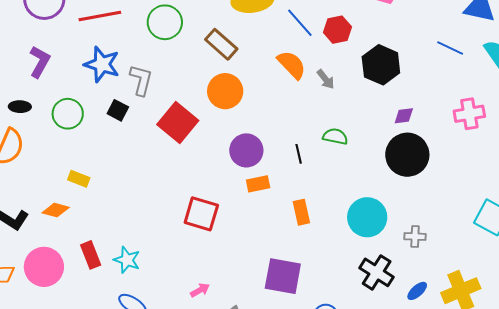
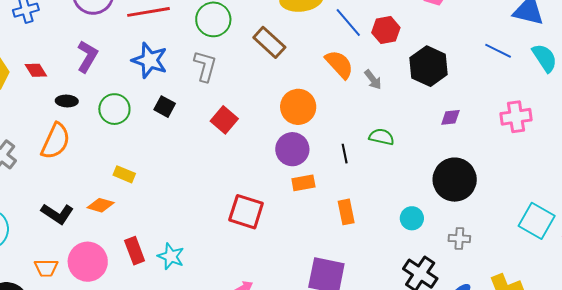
gray L-shape: (141, 80) -> (205, 66), moved
orange circle: (225, 91) -> (298, 107), moved
red square: (178, 123) -> (224, 120), size x0.7
black circle: (407, 155) -> (455, 180), moved
cyan circle: (367, 217) -> (412, 218), size x0.6

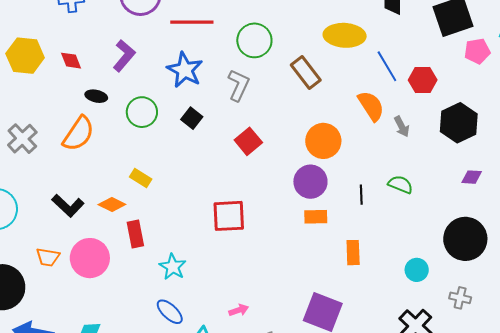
red square: (246, 212) -> (229, 216), moved, turned -30
red rectangle: (135, 251) -> (135, 234), moved

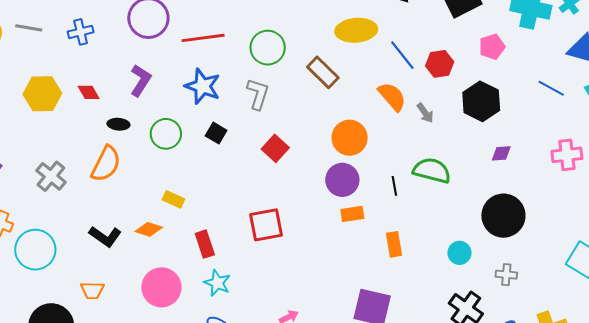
pink pentagon: (477, 51) -> (492, 47), moved
green semicircle: (400, 185) -> (432, 170), size x1.5
red rectangle: (135, 234) -> (205, 244), moved
pink circle: (90, 258) -> (161, 287), moved

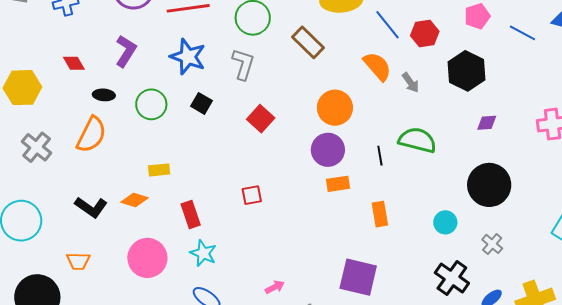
blue line: (551, 88) -> (522, 33), moved
yellow hexagon: (42, 94) -> (22, 88), moved
yellow rectangle: (173, 199) -> (159, 170), turned -30
red square: (266, 225) -> (252, 195), size x0.6
gray cross: (506, 275) -> (492, 244), turned 35

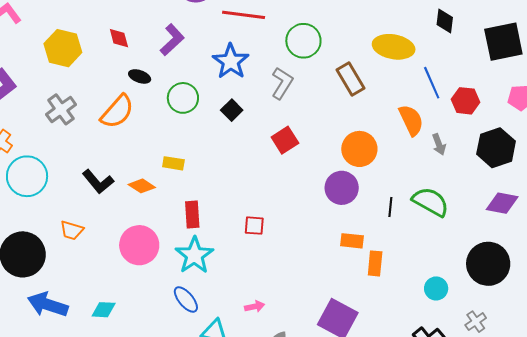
purple diamond: (487, 123) -> (502, 203), size x1.5
orange rectangle: (338, 184) -> (352, 241), moved
red square: (252, 195) -> (254, 226), moved
cyan star: (203, 253) -> (194, 255), size x1.4

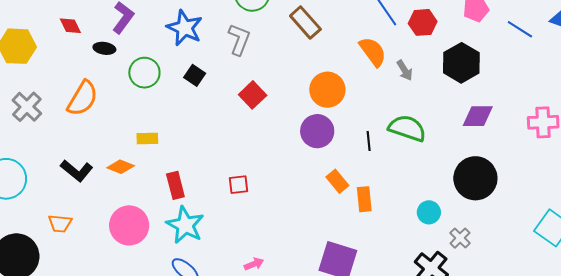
black ellipse: (140, 76) -> (104, 48), moved
orange rectangle: (352, 241) -> (337, 181), turned 55
gray cross: (476, 322) -> (460, 238), moved

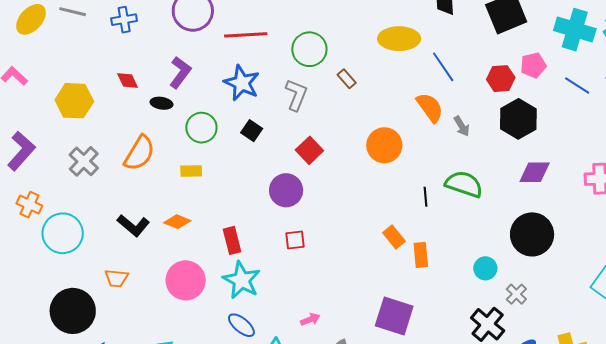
red hexagon: (423, 22) -> (501, 79), moved
brown rectangle: (305, 23) -> (347, 79), moved, size x0.6
purple circle: (317, 131) -> (286, 190), moved
yellow rectangle: (147, 139) -> (191, 171), moved

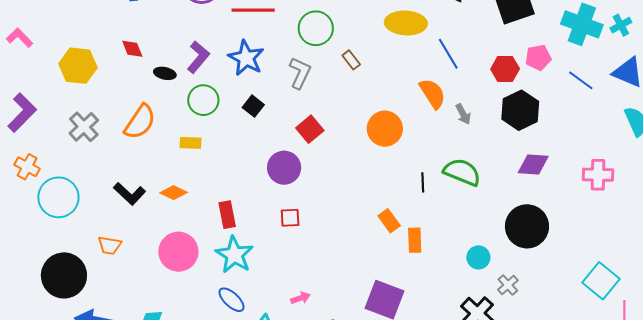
purple L-shape: (180, 72) -> (198, 57), moved

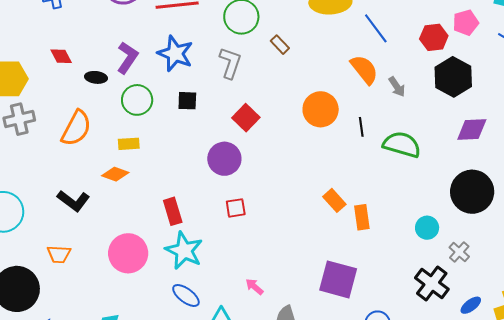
black square: (253, 106) -> (187, 101), turned -30
gray cross: (84, 127) -> (19, 119), moved, turned 36
black line: (423, 182) -> (361, 127), moved
orange diamond: (174, 193) -> (115, 174), moved
pink arrow: (301, 298) -> (254, 287), turned -114

